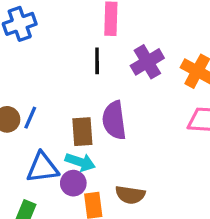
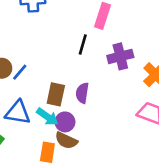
purple semicircle: (114, 120) -> (82, 93), size x0.7
purple circle: (73, 183) -> (65, 122), moved
brown semicircle: (130, 195) -> (66, 140), moved

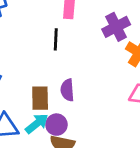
purple cross: (120, 56) -> (116, 27), moved
cyan arrow: (47, 117) -> (37, 124), turned -60

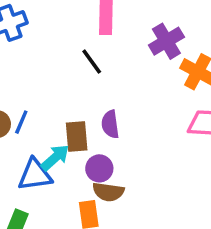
black line: (56, 39) -> (92, 62), turned -35
cyan arrow: (37, 124) -> (55, 158), moved

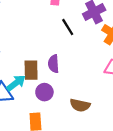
black line: (92, 62) -> (68, 27), moved
brown semicircle: (108, 192) -> (80, 105), moved

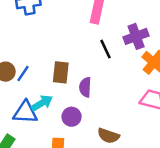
brown rectangle: (31, 70) -> (61, 72), moved

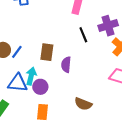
cyan arrow: (42, 103) -> (31, 76), turned -48
purple circle: (72, 117) -> (40, 87), moved

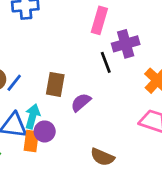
purple cross: (108, 26) -> (126, 44), moved
purple semicircle: (66, 65) -> (81, 102), turned 42
orange rectangle: (43, 112) -> (31, 141), moved

